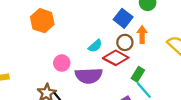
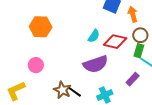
brown circle: (125, 42) -> (140, 35), moved
pink circle: (62, 63) -> (36, 65), moved

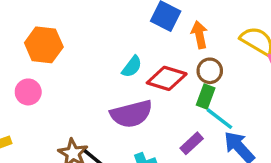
pink circle: (36, 65) -> (28, 92), moved

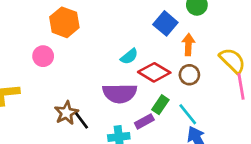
green rectangle: (206, 96) -> (160, 105), moved
purple rectangle: (192, 143) -> (144, 121), moved

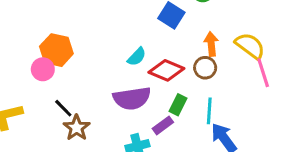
orange hexagon: (64, 22) -> (56, 50), moved
orange arrow: (188, 45) -> (211, 44), moved
cyan line: (188, 114) -> (209, 111), turned 50
black line: (82, 121) -> (63, 108), moved

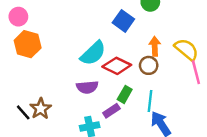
cyan semicircle: (137, 57) -> (93, 53), size x1.6
pink circle: (43, 69) -> (18, 17), moved
purple semicircle: (132, 98) -> (87, 87), size x0.7
black line: (63, 108) -> (23, 112), moved

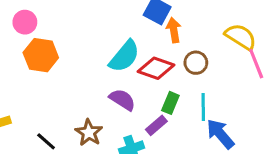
orange arrow: (155, 46) -> (174, 30), moved
purple semicircle: (87, 87) -> (122, 100), turned -135
brown star: (41, 109) -> (89, 133), moved

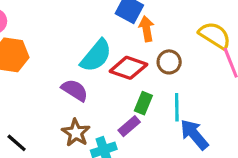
purple semicircle: (122, 100) -> (75, 90), moved
brown star: (89, 133) -> (76, 133), moved

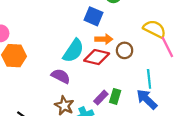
orange arrow: (146, 29) -> (104, 39), moved, turned 105
green rectangle: (143, 103) -> (115, 96), moved
cyan line: (177, 107) -> (149, 79), moved

